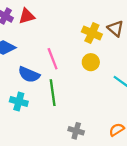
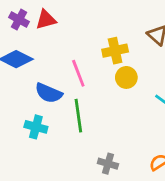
yellow cross: (92, 33) -> (115, 51), moved, turned -36

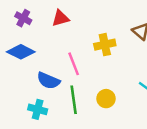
red triangle: (46, 20) -> (60, 18), moved
yellow circle: (126, 77) -> (106, 99), moved

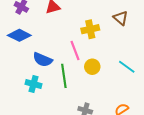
pink line: (74, 64) -> (75, 50), moved
yellow circle: (106, 99) -> (92, 67), moved

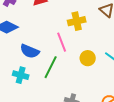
yellow circle: (92, 67) -> (88, 58), moved
green line: (64, 76) -> (51, 67), turned 35

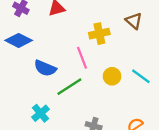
green line: (51, 67) -> (69, 87), turned 30
cyan cross: (21, 75) -> (40, 113), moved, turned 35

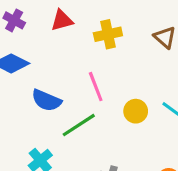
yellow cross: (99, 34) -> (108, 34), moved

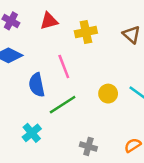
pink line: (96, 87) -> (64, 66), moved
blue semicircle: (46, 100) -> (37, 85), turned 55

